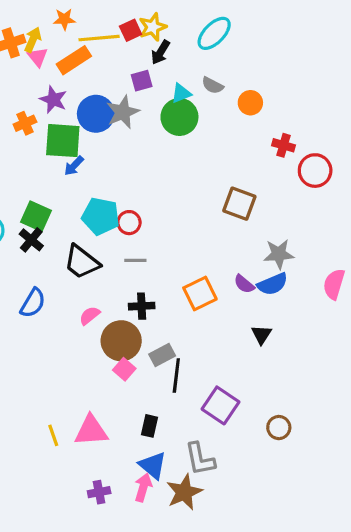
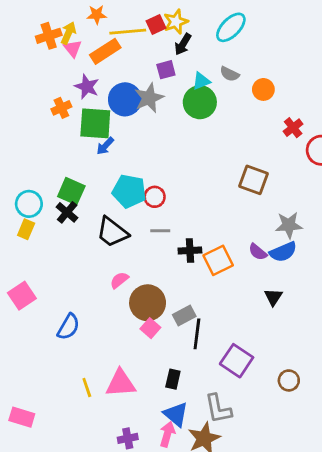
red cross: (284, 145) -> (293, 128), turned 36
blue semicircle: (33, 303) -> (68, 327), moved
black cross: (142, 306) -> (190, 251), moved

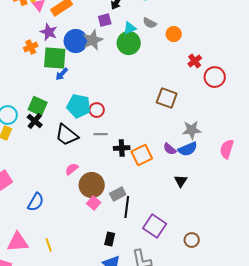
pink triangle: (121, 383) -> (18, 242), moved

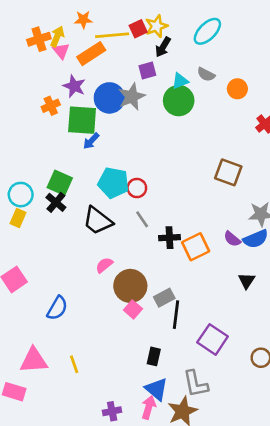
gray line: (101, 134) -> (142, 219), turned 56

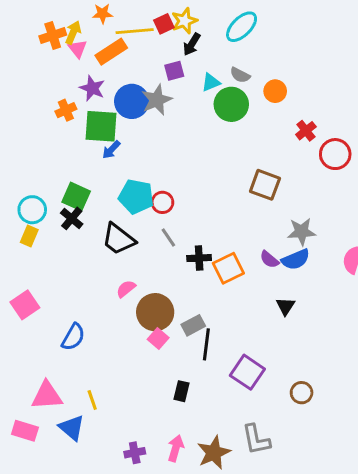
green circle: (179, 101) -> (231, 104), moved
gray L-shape: (196, 384) -> (256, 440), moved
blue triangle: (156, 389) -> (72, 428), moved

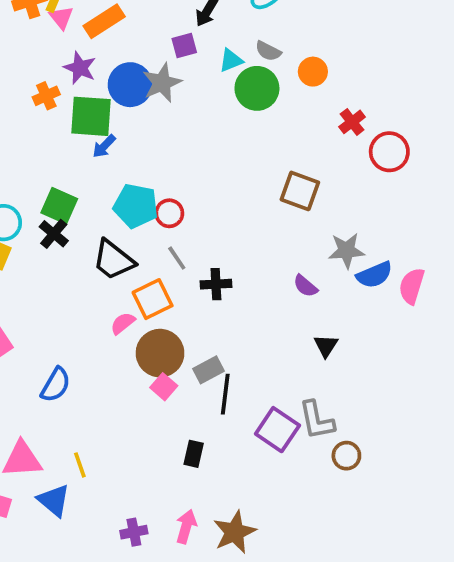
blue semicircle: (296, 259) -> (374, 275), moved
orange square: (228, 268) -> (153, 299), moved
gray L-shape: (256, 440) -> (317, 420), moved

